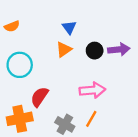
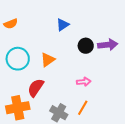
blue triangle: (69, 27) -> (63, 25), turned 32
orange triangle: (64, 49) -> (48, 60), moved
pink arrow: (92, 90) -> (84, 82), size x0.6

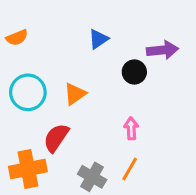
purple arrow: (108, 45) -> (162, 50), moved
pink arrow: (84, 82) -> (131, 128), turned -88

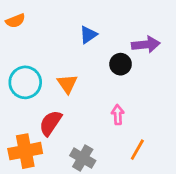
orange semicircle: (17, 38) -> (15, 21), moved
orange triangle: (75, 94) -> (67, 84), turned -30
orange line: (130, 169) -> (137, 150), moved

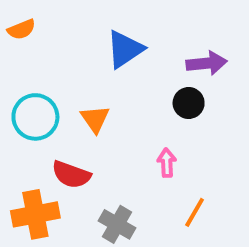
blue triangle: (88, 35) -> (125, 49), size x1.5
black circle: (121, 64) -> (189, 103), moved
red semicircle: (50, 123) -> (71, 175), turned -104

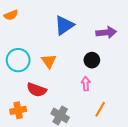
black circle: (189, 103) -> (92, 60), moved
orange cross: (35, 214) -> (18, 110), size x0.7

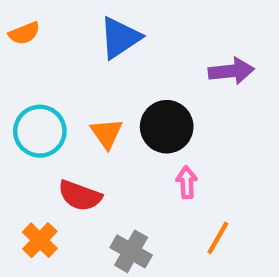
blue triangle: (64, 25) -> (120, 38), moved
black circle: (92, 60) -> (167, 127), moved, size x1.5
orange cross: (18, 110) -> (40, 240), turned -35

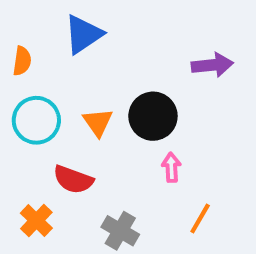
orange semicircle: (24, 33) -> (22, 61), moved, turned -60
blue triangle: (120, 38) -> (83, 34), moved

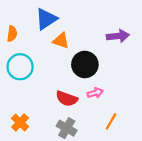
orange triangle: (98, 122) -> (61, 41), moved, turned -36
pink arrow: (171, 167) -> (95, 93), turned 77
red semicircle: (73, 180) -> (67, 99), moved

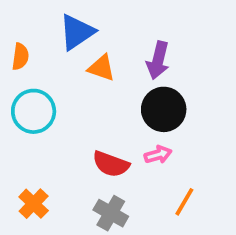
purple arrow: (118, 36) -> (158, 60), moved, turned 110
black circle: (85, 64) -> (164, 109), moved

